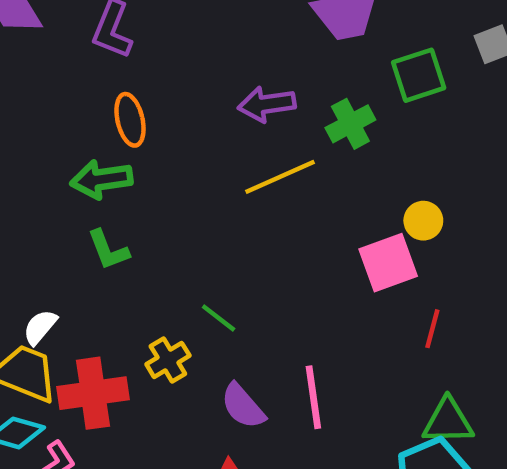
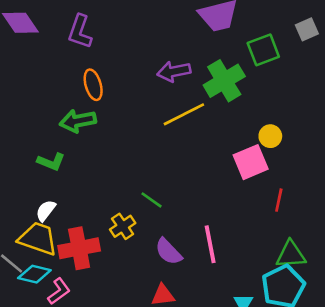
green cross: (350, 124) -> (224, 81), size x1.4
green L-shape: (108, 250) -> (51, 162), moved, turned -44

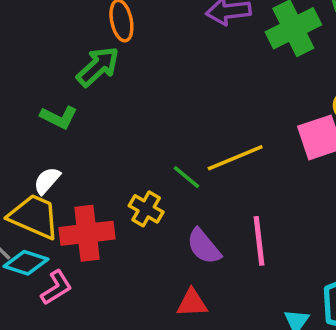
yellow line: (184, 114) -> (235, 158), moved
green arrow: (78, 121) -> (98, 67), turned 144
yellow cross: (123, 226) -> (146, 209), turned -30

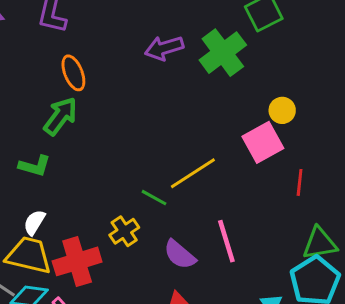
yellow cross: (146, 209) -> (124, 231), turned 36

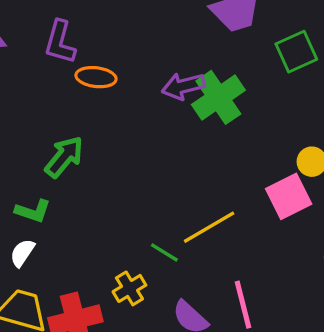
green cross: (223, 53) -> (218, 97), moved
orange ellipse: (73, 73) -> (96, 77), moved, turned -64
white semicircle: (34, 222) -> (22, 253), moved

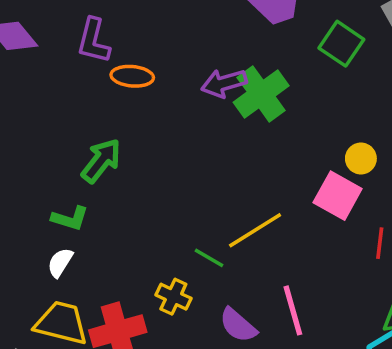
green square: (296, 52) -> (341, 44), turned -30
pink square: (289, 196) -> (338, 196), turned -33
yellow cross: (129, 288) -> (173, 297), turned -32

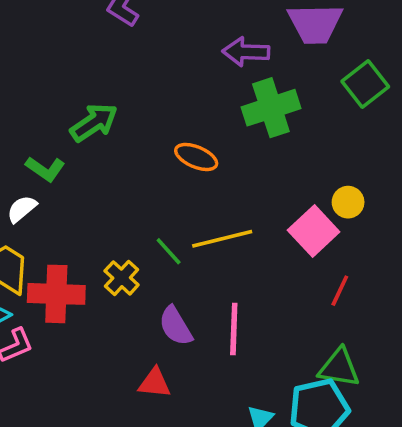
orange ellipse: (132, 76) -> (196, 157), moved
purple arrow: (224, 83) -> (246, 52), moved

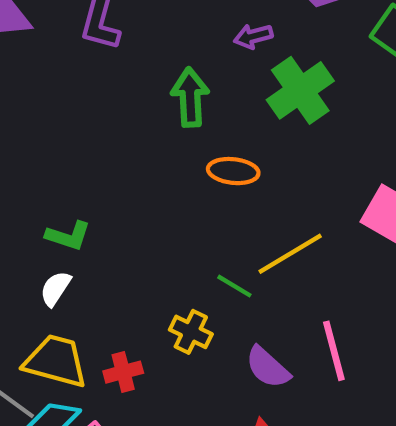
purple arrow: (246, 52) -> (253, 36), size x0.7
green arrow: (94, 122) -> (190, 97), moved, turned -42
red cross: (56, 294) -> (123, 372), size x0.6

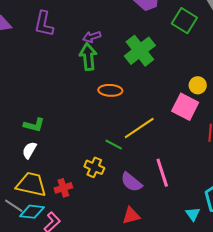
purple arrow: (253, 36) -> (92, 37), moved

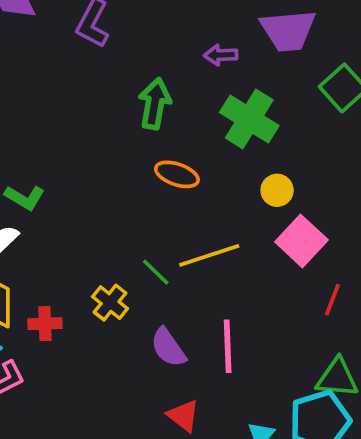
purple arrow: (92, 37) -> (221, 55), moved
green cross: (140, 51) -> (249, 119), turned -36
yellow circle: (198, 85) -> (277, 190), moved
red triangle: (131, 216) -> (183, 416), moved, turned 36

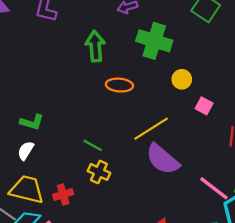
pink square: (301, 241) -> (204, 106), size x0.6
green line: (156, 272) -> (93, 145), moved
pink line: (228, 346) -> (214, 188), moved, turned -36
purple semicircle: (168, 347) -> (163, 159), moved, size x1.4

